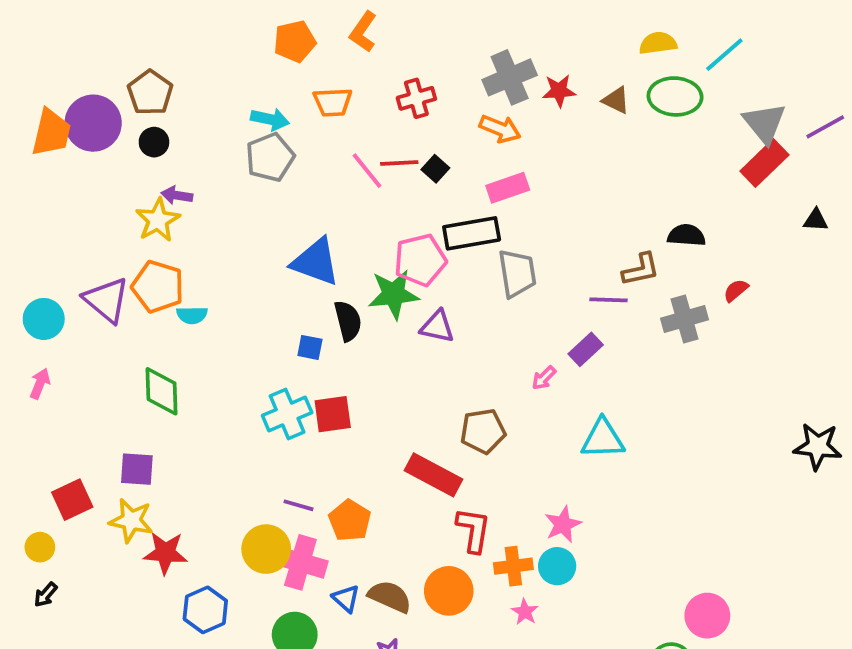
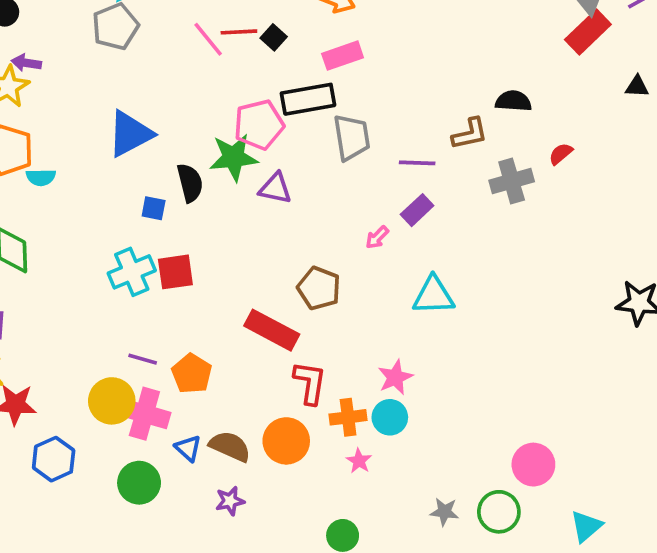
blue triangle: (316, 262) -> (130, 134), moved, turned -48
purple line: (608, 300) -> (417, 163), moved
brown pentagon: (483, 431) -> (319, 288), turned 30

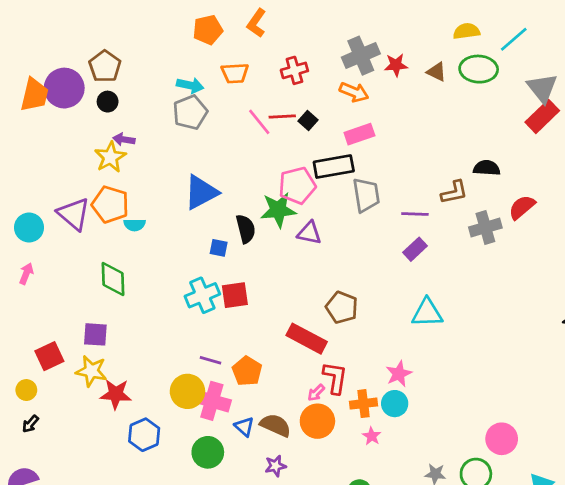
red semicircle: (561, 154) -> (522, 207), size x1.5
pink arrow: (377, 237) -> (316, 393), moved

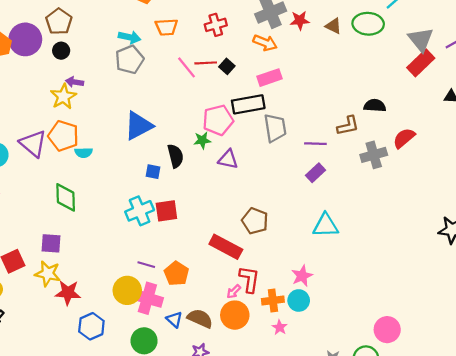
green star: (278, 210) -> (202, 140), size x0.6

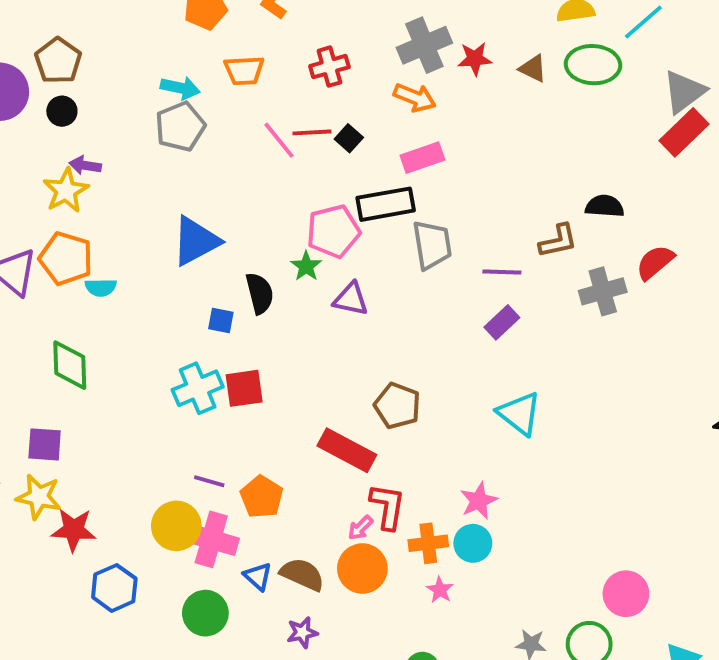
gray triangle: (421, 39) -> (684, 92), turned 32
green star: (202, 140) -> (306, 266), turned -30
cyan triangle: (326, 225) -> (519, 413), turned 40

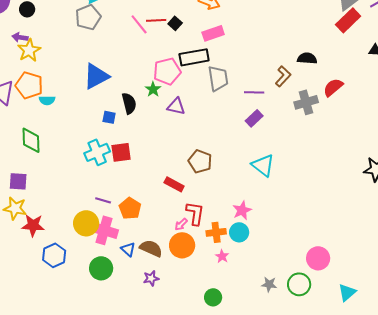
purple arrow: (85, 165) -> (20, 37), moved
brown L-shape: (558, 241) -> (283, 76), turned -35
red rectangle: (347, 450) -> (174, 184), size x0.7

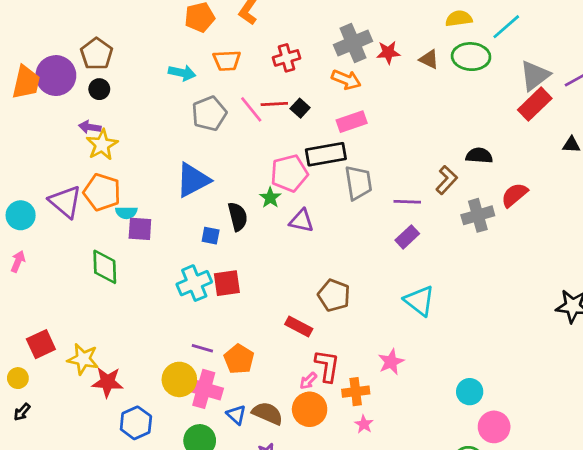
gray pentagon: (88, 17) -> (209, 114), moved
purple square: (18, 181) -> (140, 229), moved
cyan circle: (239, 232) -> (470, 392), moved

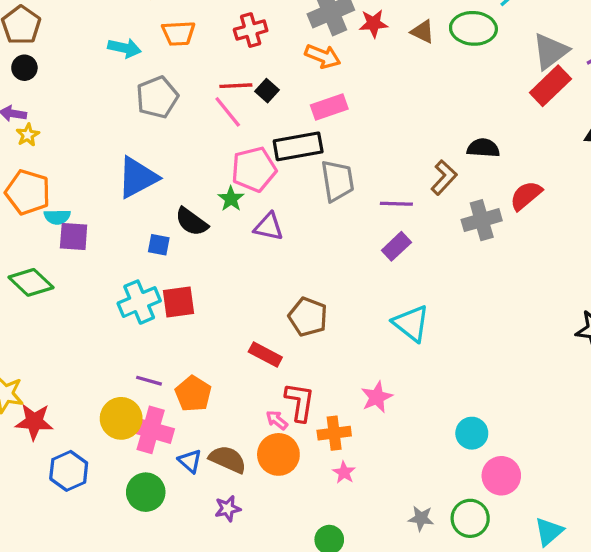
pink line: (251, 109) -> (228, 112), moved
yellow star: (102, 145) -> (28, 135), size x0.6
black semicircle: (238, 217) -> (192, 222), turned 140
green diamond: (105, 267) -> (31, 282), turned -45
pink arrow: (308, 381) -> (277, 420), turned 84

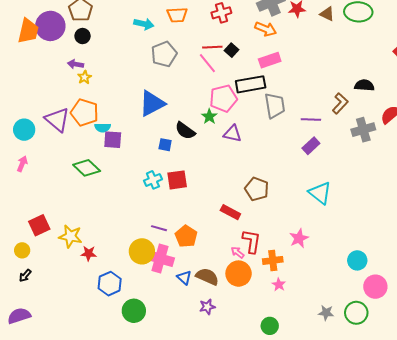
cyan cross: (139, 302) -> (153, 180), size x0.7
red star: (34, 422) -> (89, 253), size x0.7
green circle: (146, 492) -> (134, 311), moved

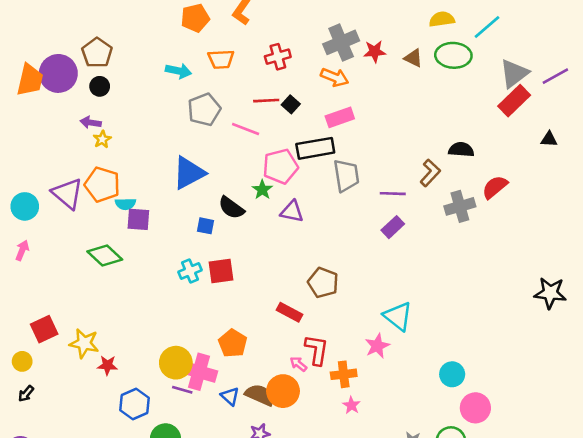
pink line: (207, 63) -> (246, 129), moved, turned -30
cyan triangle: (320, 193) -> (398, 316), moved
purple line: (159, 228) -> (182, 390), moved
orange circle: (239, 274) -> (283, 391), moved

